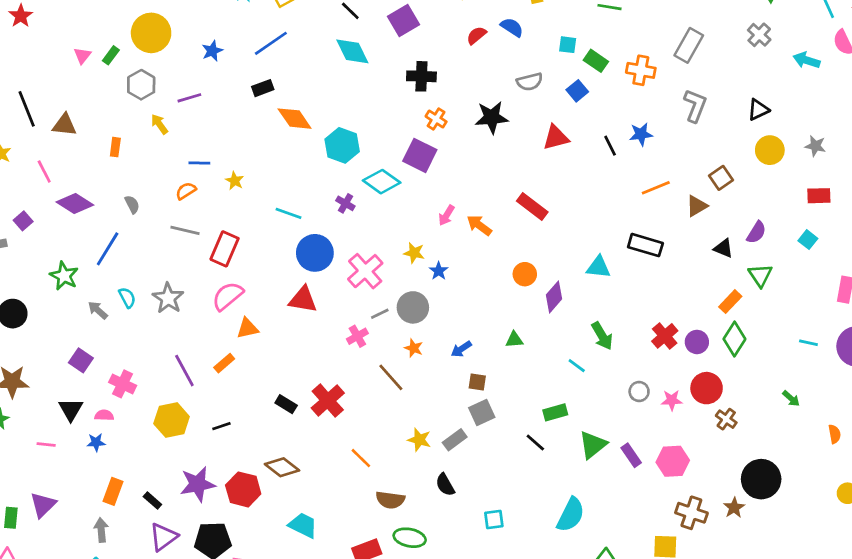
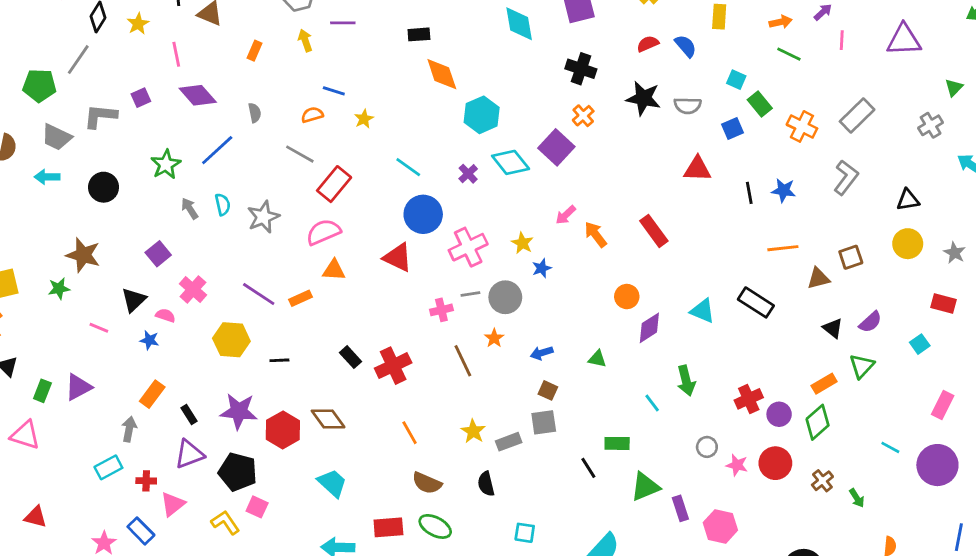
black star: (492, 117) -> (643, 98), moved
purple line: (184, 371) -> (259, 294), turned -44
brown cross: (726, 419) -> (822, 481), moved

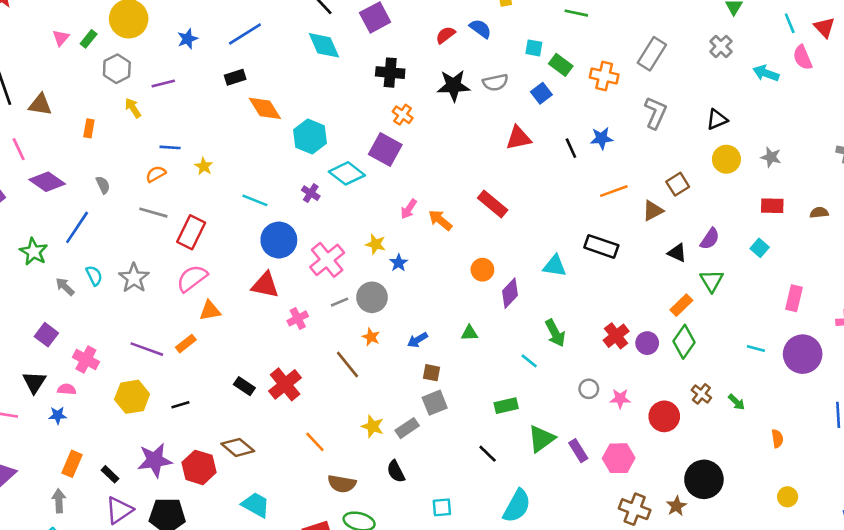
pink cross: (441, 310) -> (298, 318), moved
red circle: (775, 463) -> (664, 416), moved
black line: (588, 468) -> (488, 454), moved

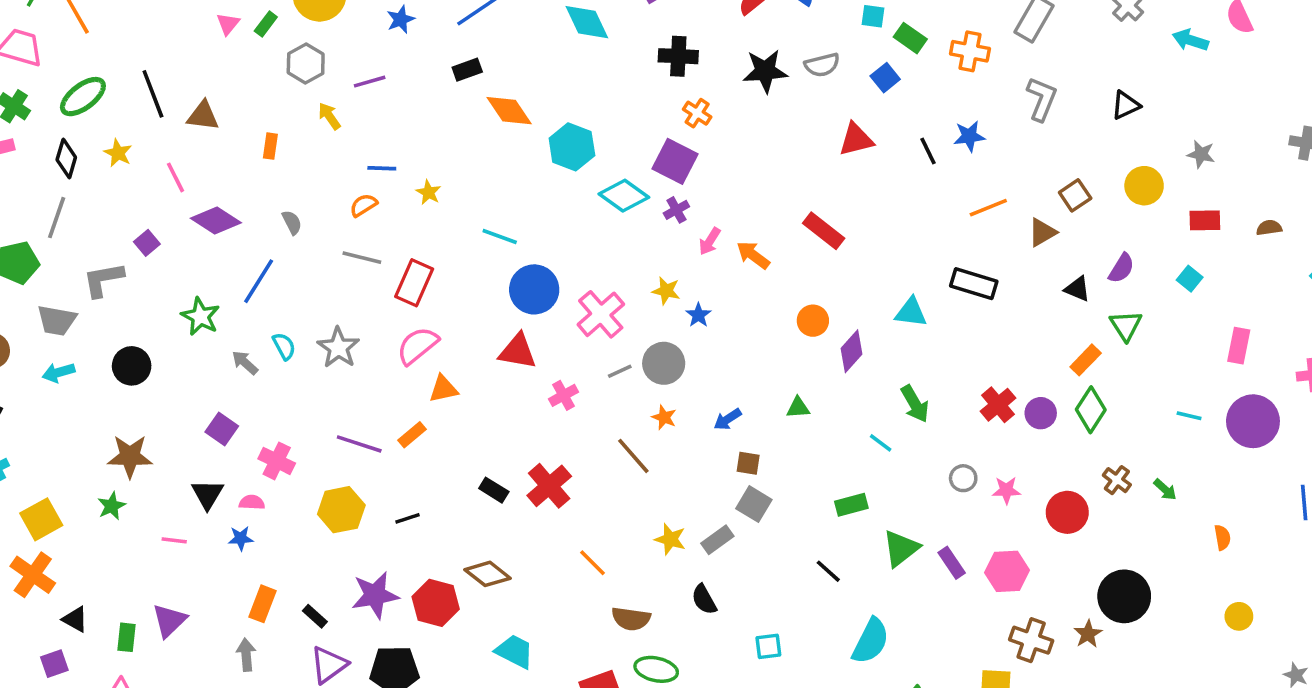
yellow circle: (726, 159) -> (1144, 186), moved
purple cross: (311, 193) -> (676, 210), moved, turned 30
gray square: (435, 403) -> (754, 504), turned -35

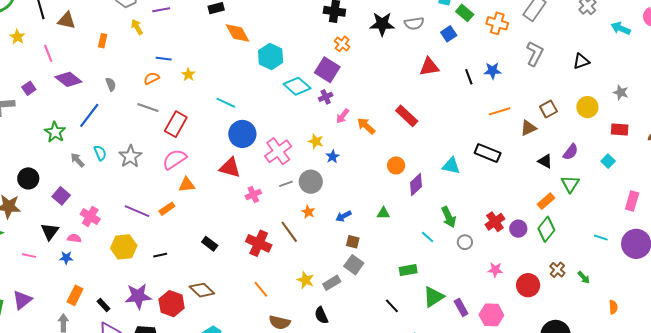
black circle: (132, 366) -> (28, 178), moved
gray circle: (963, 478) -> (465, 242), moved
red cross: (549, 486) -> (259, 243), moved, turned -30

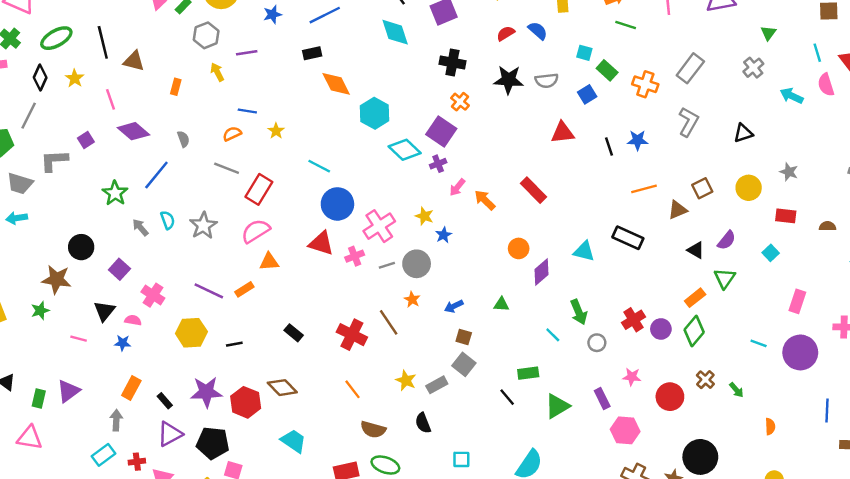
pink cross: (253, 194) -> (355, 256), moved
black line: (392, 306) -> (507, 397), moved
purple rectangle: (461, 307) -> (602, 399), moved

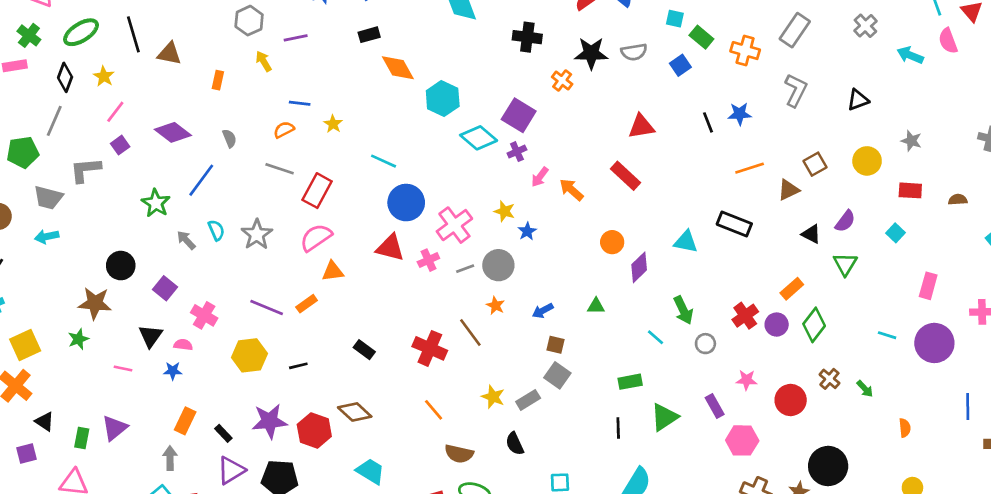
pink line: (110, 99) -> (115, 112), moved, turned 60
orange cross: (460, 102) -> (562, 80), moved
red triangle: (563, 133) -> (641, 127), moved
orange rectangle: (695, 298) -> (792, 289), moved
black line: (507, 397) -> (618, 428), moved, turned 42

